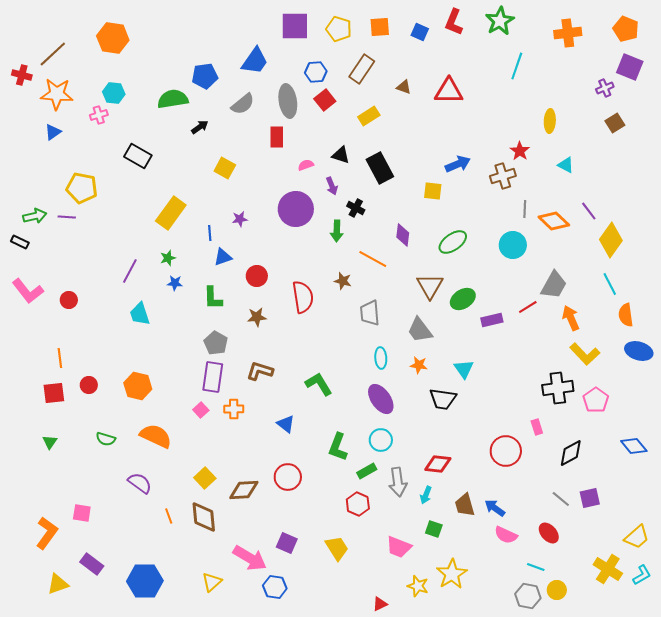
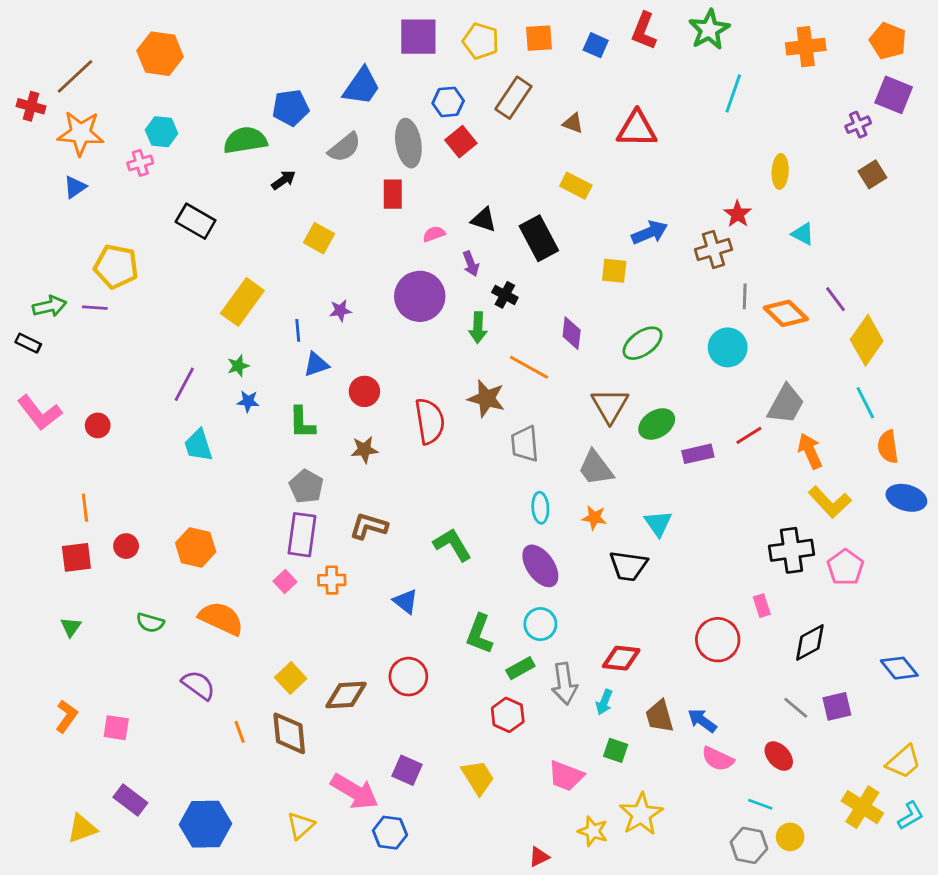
yellow rectangle: (369, 116) -> (576, 186), moved, turned 60
brown star: (343, 281) -> (486, 398), size x1.5
blue diamond: (634, 446) -> (899, 668), moved
orange L-shape: (47, 533) -> (66, 716), moved, size x0.7

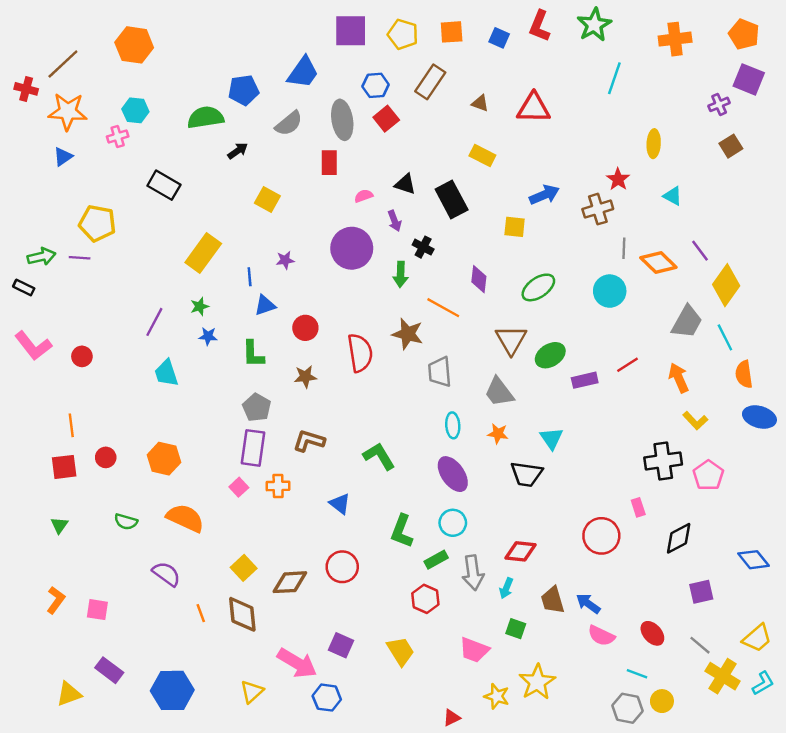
gray trapezoid: (786, 404) -> (687, 322), moved
yellow L-shape: (830, 502) -> (695, 421), size x0.7
gray line: (796, 708) -> (700, 645), moved

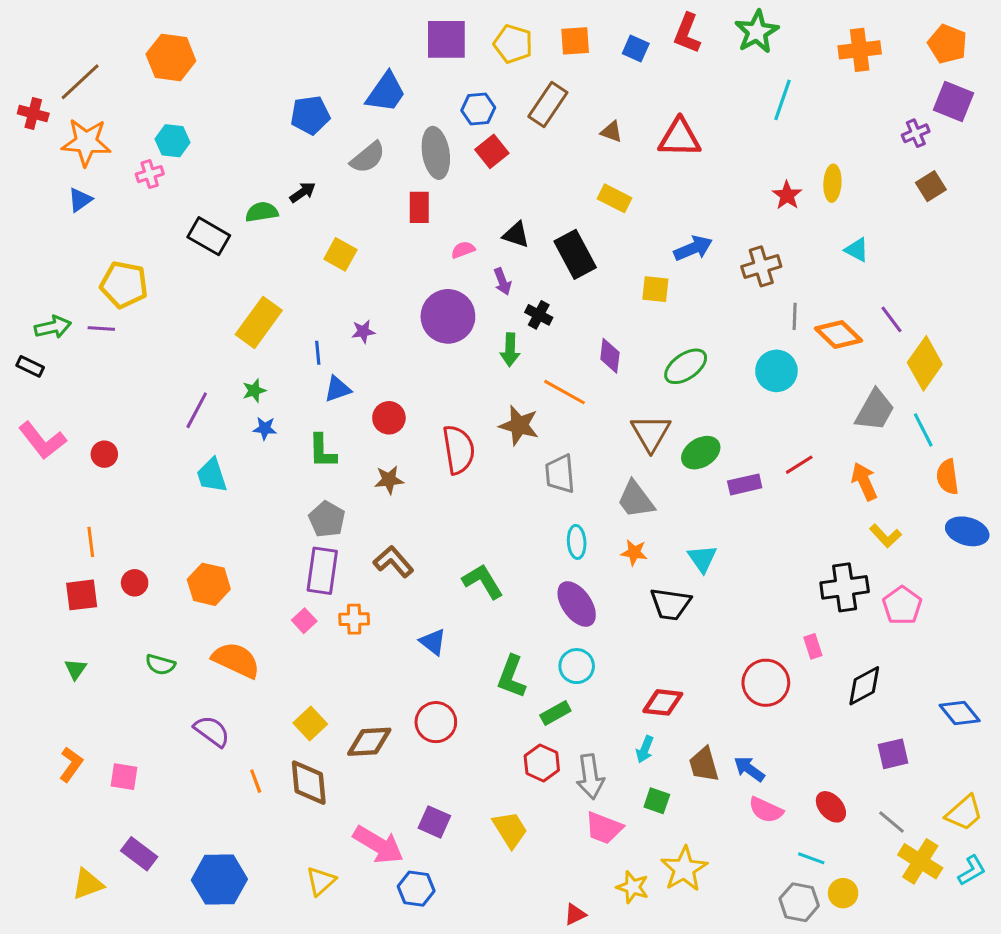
green semicircle: (206, 117) -> (262, 212), moved, size x0.7
red star: (618, 179) -> (787, 195), moved
brown L-shape: (309, 441) -> (393, 562), turned 32
gray arrow: (473, 573) -> (590, 777), moved

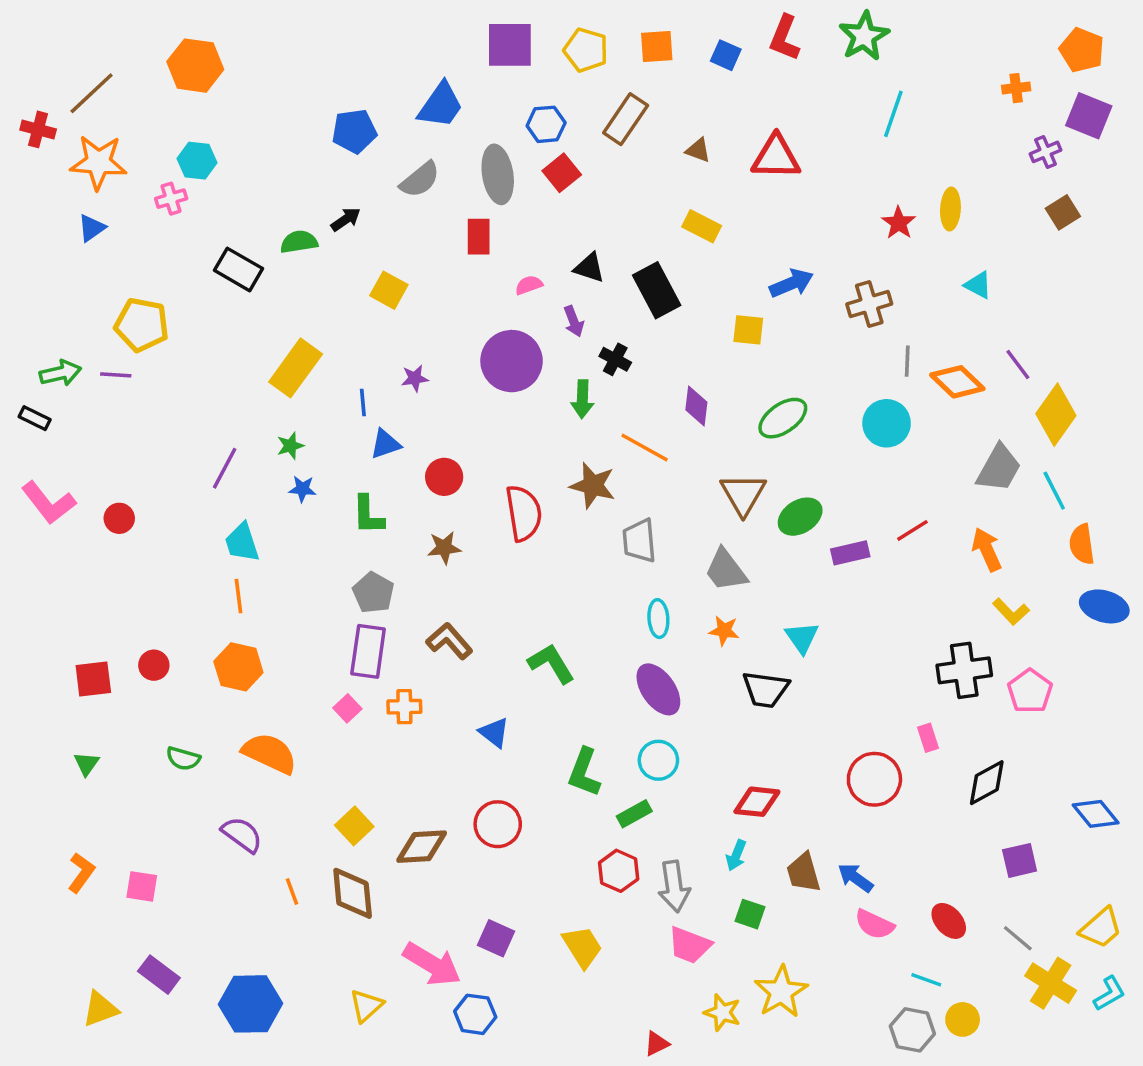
orange cross: (860, 50) -> (1016, 88), moved, size x0.6
orange line: (91, 542) -> (238, 596), moved

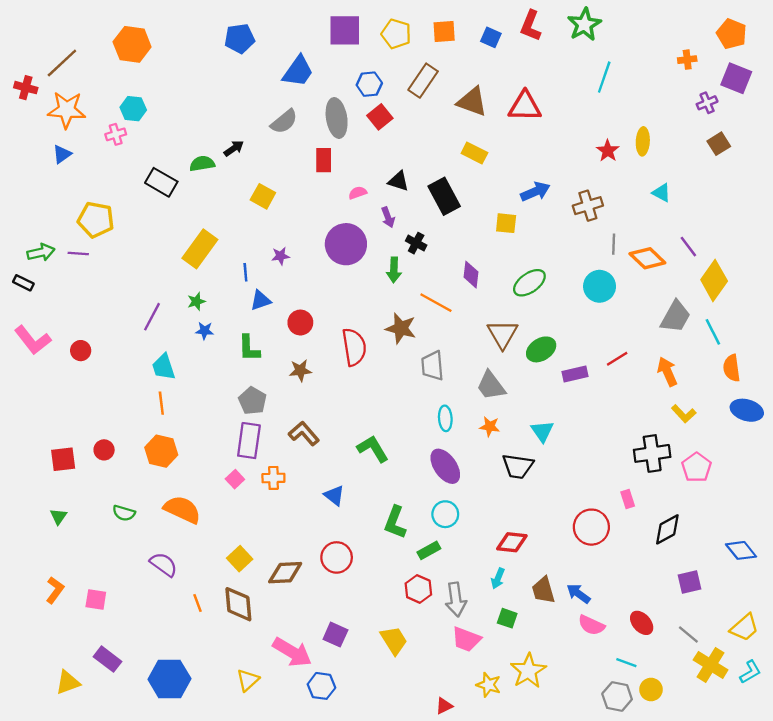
blue pentagon: (354, 131) -> (240, 39), moved
brown triangle: (698, 150) -> (472, 102), size x1.8

